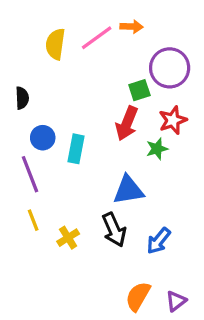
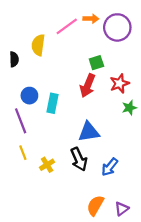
yellow semicircle: (55, 44) -> (38, 45), moved
purple circle: (170, 68) -> (117, 27), moved
black semicircle: (22, 98) -> (14, 59), moved
green star: (157, 149) -> (129, 108), moved

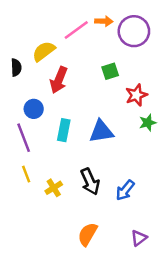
yellow semicircle: (38, 45) -> (44, 51), turned 45
red arrow: (88, 86) -> (59, 80), moved
cyan rectangle: (53, 103) -> (64, 130), moved
blue triangle: (89, 132) -> (101, 131), moved
orange semicircle: (95, 205) -> (88, 234), moved

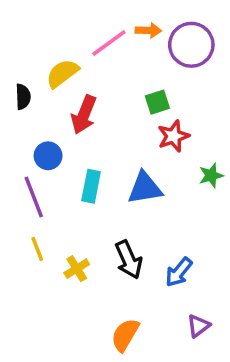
red star: (136, 95) -> (173, 136), moved
purple triangle: (139, 238) -> (198, 326), moved

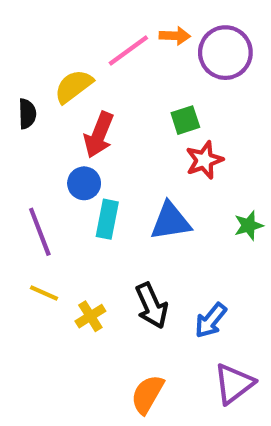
blue circle: (48, 156) -> (84, 183), moved
green star: (211, 176) -> (249, 226), moved
yellow line: (37, 249) -> (44, 293), turned -45
purple triangle: (198, 326) -> (234, 384), size x1.5

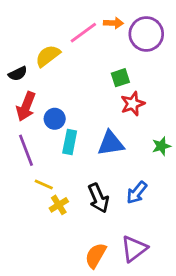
black semicircle: (27, 114) -> (18, 74), turned 66
red arrow: (99, 135) -> (26, 106), moved
yellow line: (44, 293) -> (44, 184), moved
blue arrow: (211, 320) -> (137, 193), moved
purple triangle: (234, 384) -> (134, 249), moved

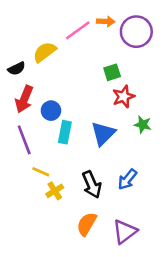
blue triangle: (111, 143) -> (103, 134), turned -36
green star: (161, 146) -> (143, 125), moved, turned 30
orange semicircle: (96, 256) -> (87, 224), moved

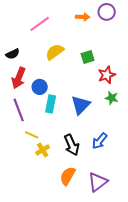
pink line: (78, 30) -> (40, 24), moved
purple circle: (136, 32) -> (107, 12), moved, size x0.7
yellow semicircle: (45, 52) -> (55, 52), moved
red star: (124, 97) -> (107, 75), moved

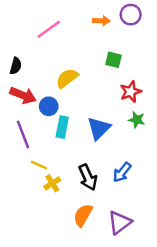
yellow semicircle: (55, 52) -> (67, 78), moved
black semicircle: (13, 54) -> (16, 66), turned -48
green square: (88, 57) -> (113, 60), moved, turned 32
red arrow: (19, 78) -> (23, 95), turned -90

